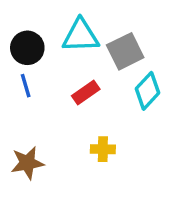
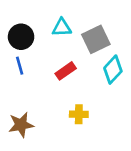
cyan triangle: (81, 36) -> (62, 28), size x0.7

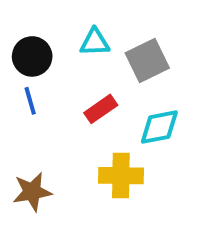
cyan diamond: (113, 70) -> (159, 127), moved, turned 36
yellow cross: (79, 114) -> (121, 176), size x1.5

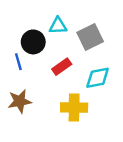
black circle: (32, 56) -> (33, 42), moved
brown star: (32, 192) -> (20, 101), moved

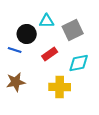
blue line: (18, 62) -> (15, 50), turned -56

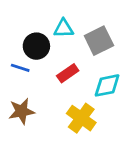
yellow cross: (60, 87) -> (81, 118), turned 35

